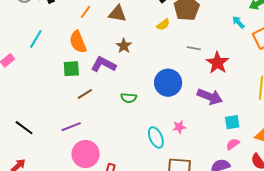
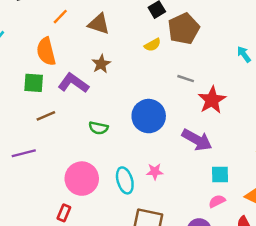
pink circle: (86, 154) -> (82, 179), moved

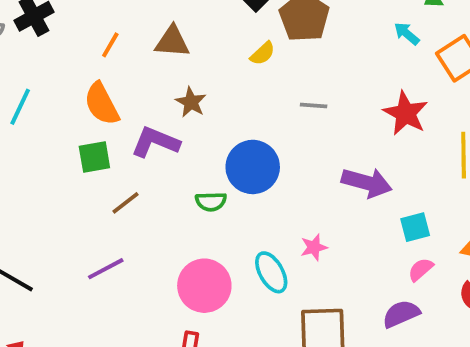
gray line: (186, 79) -> (314, 105), moved
red star: (212, 100) -> (406, 113), moved
blue circle: (149, 116) -> (253, 167), moved

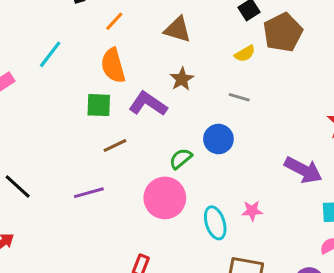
orange line: (110, 45) -> (114, 21), moved
gray line: (314, 105) -> (239, 97), moved
blue circle: (253, 167) -> (218, 139), size x0.7
green semicircle: (211, 202) -> (181, 159), turned 130
pink circle: (204, 286) -> (165, 198), moved

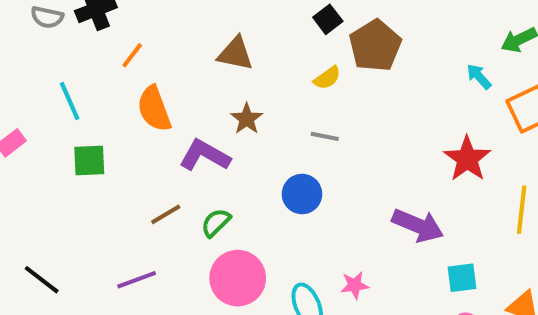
orange line: (114, 21) -> (132, 55), moved
cyan line: (50, 54) -> (70, 101), turned -56
green square: (99, 105) -> (89, 160), moved
green semicircle: (181, 159) -> (216, 223), moved

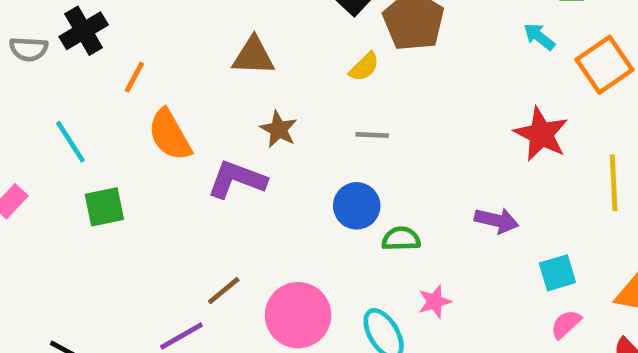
brown line: (166, 214) -> (224, 291), moved
green semicircle: (216, 223) -> (401, 239), moved, turned 52
purple arrow: (418, 225) -> (497, 220), size x0.7

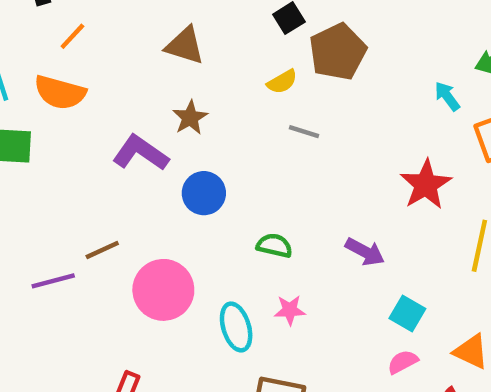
orange semicircle: (170, 135) -> (60, 92), moved, turned -60
gray line: (372, 135) -> (304, 132), moved
blue circle: (357, 206) -> (204, 193), moved
cyan square: (557, 273) -> (407, 313), turned 32

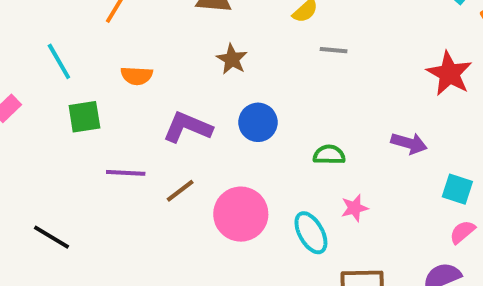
orange semicircle: (60, 92) -> (137, 76), moved, size x0.7
purple L-shape: (141, 153) -> (187, 127), moved
purple line: (53, 281) -> (126, 173), moved, turned 30

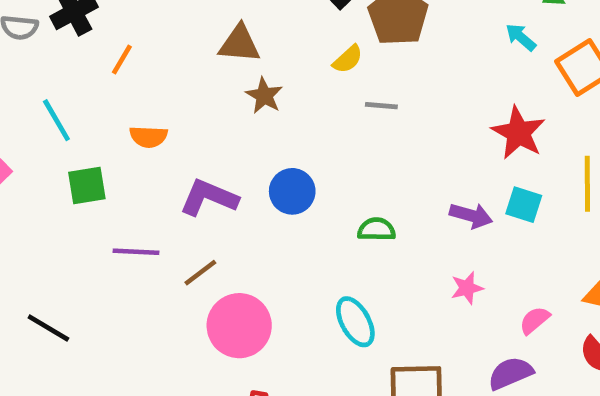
brown star: (232, 59) -> (264, 96), moved
cyan square: (457, 189) -> (524, 205), moved
pink star: (354, 208) -> (467, 288), moved
pink circle: (241, 214) -> (239, 326), moved

